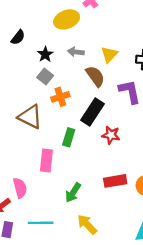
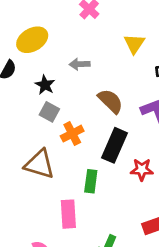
yellow ellipse: (67, 19) -> (32, 40), moved
gray arrow: (76, 52) -> (80, 64), moved
yellow triangle: (109, 54) -> (134, 44), moved

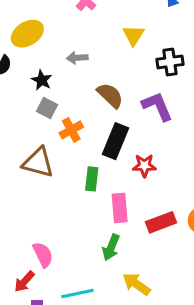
pink rectangle: (68, 214) -> (120, 208), moved

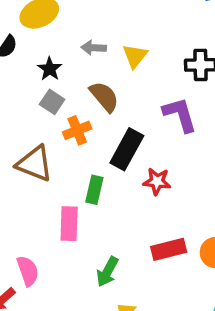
yellow triangle: (133, 35) -> (135, 56), moved
brown semicircle: (110, 95) -> (104, 97), moved
pink rectangle: (120, 208) -> (69, 224), moved

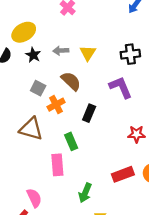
black star: (50, 69) -> (33, 55), moved
black rectangle: (127, 149) -> (89, 113), size x0.7
red star: (157, 181) -> (137, 134), moved
green rectangle: (94, 190) -> (71, 141), turned -30

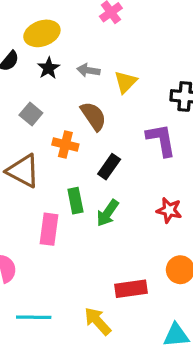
gray square: (38, 88) -> (31, 114), moved
orange cross: (56, 105) -> (65, 144), turned 30
red rectangle: (123, 174) -> (131, 289), moved
green arrow: (85, 193) -> (108, 213), moved

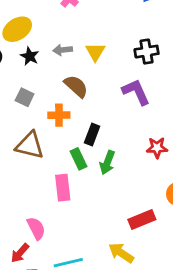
black rectangle: (109, 167) -> (92, 134), moved

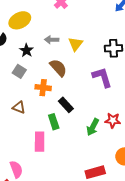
black star: (30, 56) -> (26, 50), moved
black rectangle: (92, 134) -> (66, 105), turned -70
brown triangle: (30, 145) -> (19, 107), size x0.6
green arrow: (107, 163) -> (93, 127), moved

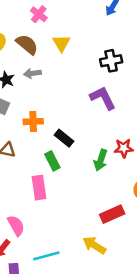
gray arrow: (52, 40) -> (32, 73), moved
yellow triangle: (76, 44) -> (62, 43), moved
brown semicircle: (58, 68) -> (27, 44), moved

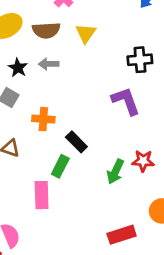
brown semicircle: (27, 44) -> (46, 30), turned 130
green rectangle: (52, 161) -> (60, 166), turned 48

